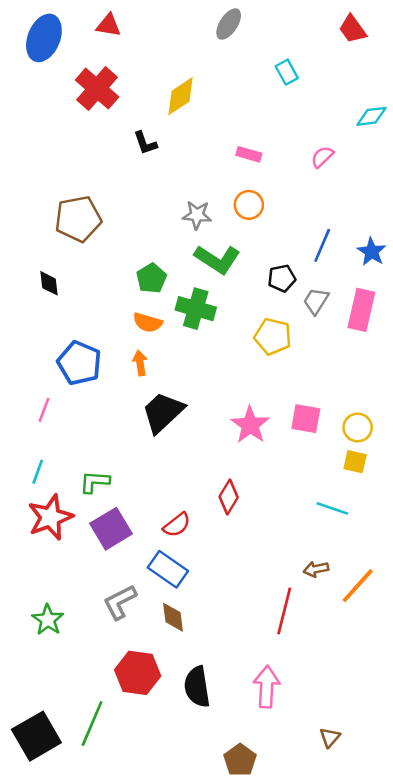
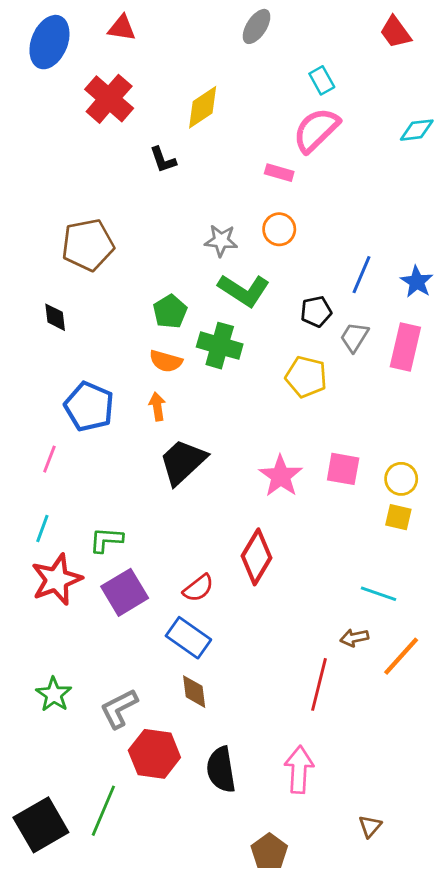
pink semicircle: (322, 157) -> (316, 130), moved, size x1.8
red diamond: (229, 497) -> (257, 557), size x1.4
cyan line: (332, 508) -> (378, 594), moved
gray L-shape: (120, 602) -> (119, 709), moved

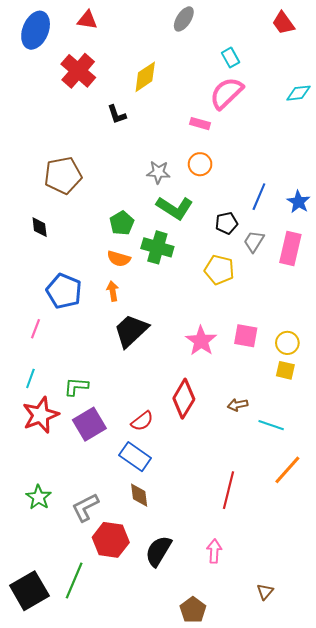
brown arrow: (354, 638) -> (238, 405), moved
black semicircle: (221, 770) -> (158, 551), turned 40
pink arrow: (299, 770) -> (214, 551), size x0.7

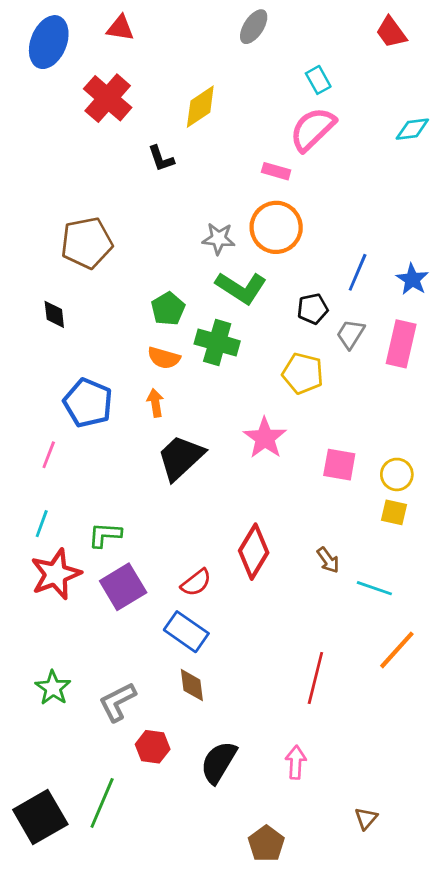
orange circle: (200, 164) -> (276, 227), size x1.6
pink star: (201, 341) -> (265, 438), moved
brown arrow: (238, 405) -> (328, 560), turned -114
red hexagon: (111, 540) -> (153, 747), size x0.7

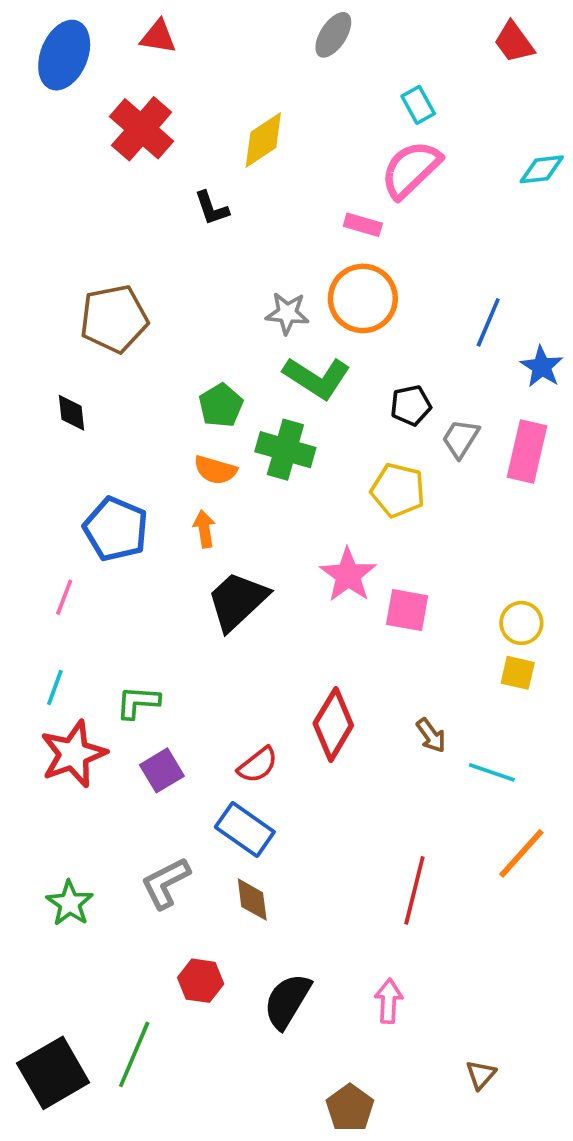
blue line: (358, 272) -> (488, 322), moved
pink square: (339, 465) -> (407, 610), moved
purple square: (123, 587) -> (162, 770), size x0.7
gray L-shape: (117, 702) -> (166, 883), moved

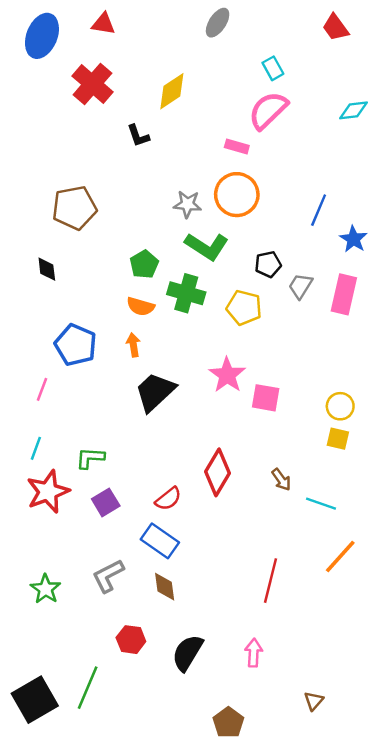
yellow pentagon: (398, 490) -> (244, 308), moved

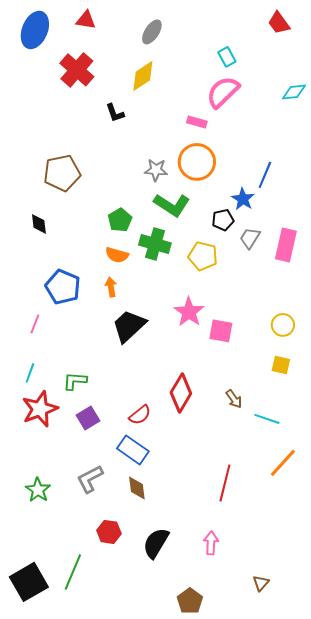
gray ellipse: (218, 23) -> (152, 32), moved
blue star: (353, 239) -> (243, 199), moved
yellow circle: (340, 406) -> (283, 325), moved

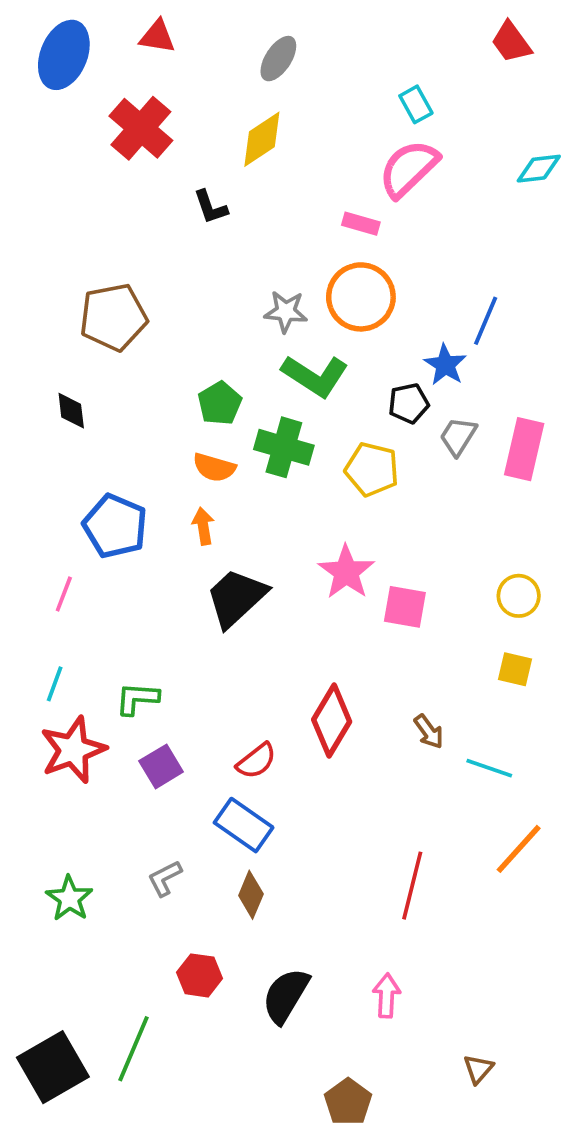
gray L-shape: (90, 479) -> (165, 878), size x0.7
brown diamond: (137, 488) -> (251, 895), turned 30

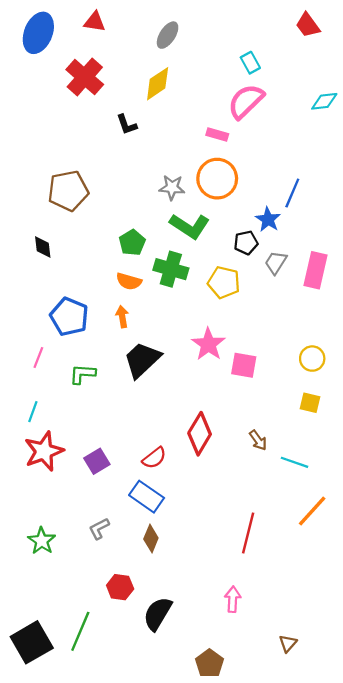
green L-shape: (137, 699) -> (83, 374), moved
black semicircle: (286, 996) -> (158, 614), moved

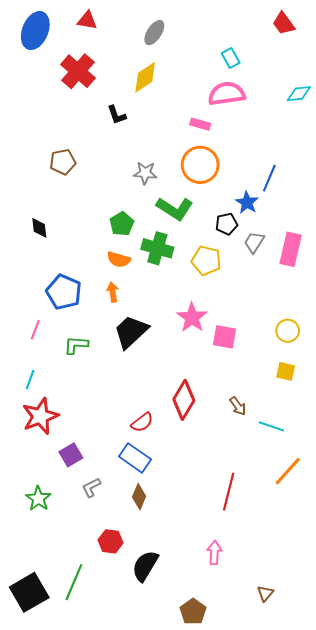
pink semicircle: (246, 101) -> (227, 94), turned 36
gray star: (172, 187) -> (145, 173), moved
brown pentagon: (68, 191) -> (63, 162), moved, size x0.7
purple square: (97, 461) -> (71, 455), moved

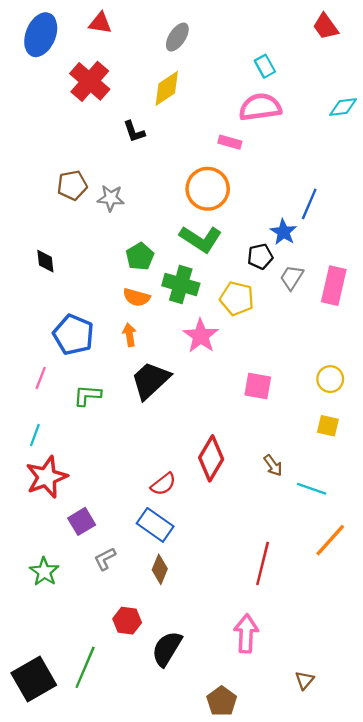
orange circle: (200, 165) -> (208, 189), moved
gray star: (145, 173) -> (111, 198), moved
pink star: (192, 318) -> (201, 336), moved
pink arrow: (214, 553) -> (246, 634), size x1.4

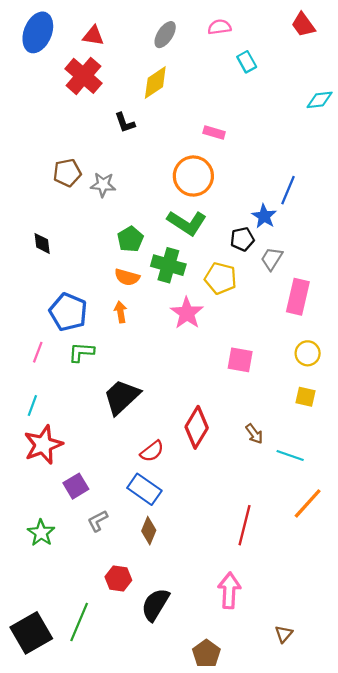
red triangle: (100, 23) -> (93, 36), moved
pink semicircle: (260, 107) -> (219, 27), moved, size x0.6
pink rectangle: (334, 286) -> (298, 297), moved
black trapezoid: (150, 380) -> (122, 397), moved
green L-shape: (87, 395) -> (81, 352), moved

